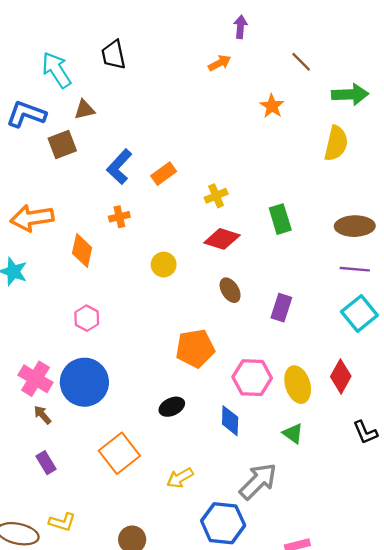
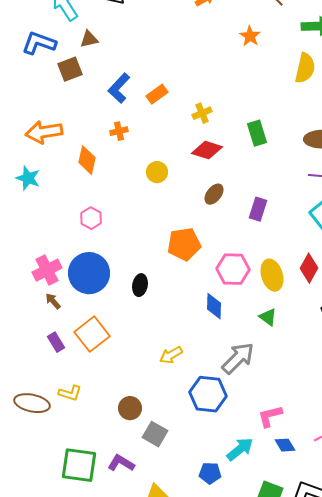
brown ellipse: (230, 290) -> (214, 194), turned 70
pink cross: (35, 379) -> (47, 270), turned 32
black ellipse: (172, 407) -> (140, 285), moved, turned -55
orange square: (119, 453) -> (92, 334), moved

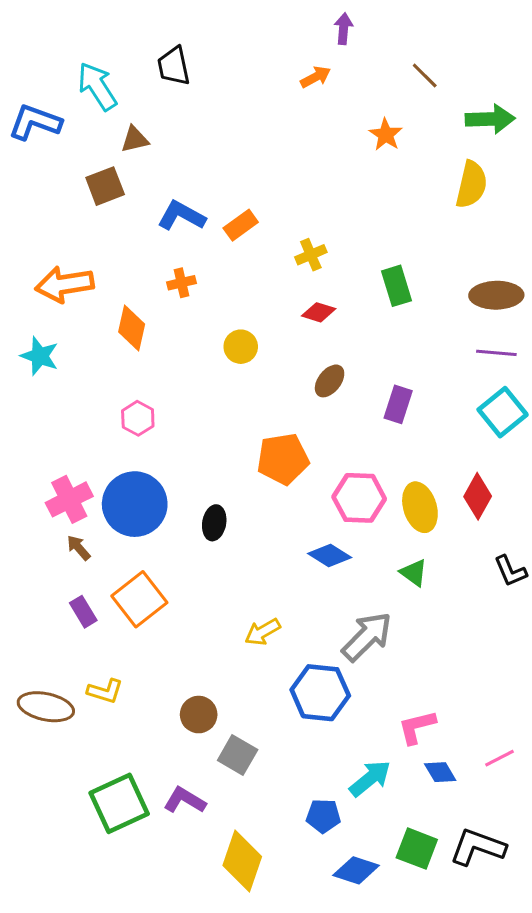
blue L-shape: (39, 43) -> (35, 122), moved
blue L-shape: (119, 88) -> (181, 216), turned 76
red diamond: (207, 150) -> (319, 312), size x0.7
blue diamond: (214, 306) -> (330, 556), turned -60
green square: (79, 465) -> (119, 803), turned -33

